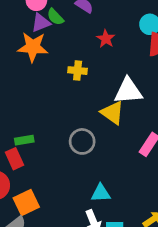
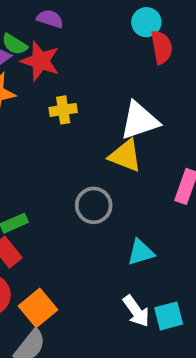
red star: (106, 39) -> (40, 61), moved, size x1.5
cyan triangle: (101, 193) -> (141, 252), moved

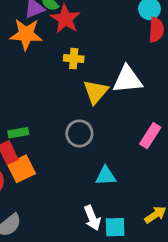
yellow triangle: (125, 156) -> (96, 92), moved, turned 36
orange square: (38, 308) -> (21, 169), moved

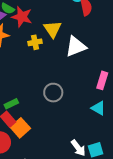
yellow triangle: (96, 92) -> (53, 29), moved
cyan triangle: (106, 176) -> (98, 108), moved, turned 49

